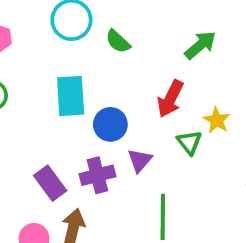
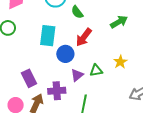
red arrow: (170, 99) -> (84, 37), moved
green triangle: (189, 142) -> (96, 70), moved, turned 48
purple cross: (97, 175) -> (57, 91), moved

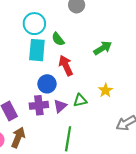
cyan rectangle: (48, 36) -> (37, 50), moved
red arrow: (84, 37) -> (66, 66), turned 120
purple cross: (57, 91) -> (39, 105), moved

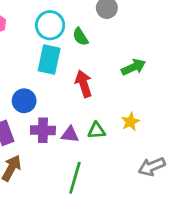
green semicircle: (58, 39) -> (80, 37), moved
blue circle: (47, 84) -> (24, 101), moved
purple triangle: (60, 106) -> (70, 135), turned 40

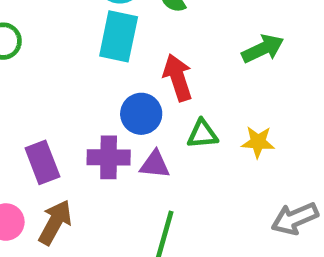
blue circle: (24, 101) -> (141, 114), moved
yellow star: (130, 122) -> (258, 142), turned 30
green triangle: (96, 130) -> (202, 134), moved

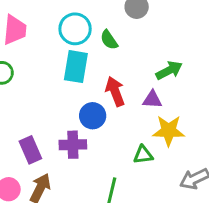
green triangle: (202, 134) -> (143, 155), moved
yellow star: (258, 142) -> (169, 131), size x1.5
purple triangle: (155, 164) -> (152, 100), moved

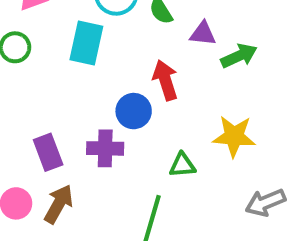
cyan rectangle: (76, 67) -> (86, 43), moved
purple triangle: (152, 100) -> (203, 34), moved
green triangle: (143, 155) -> (182, 165), moved

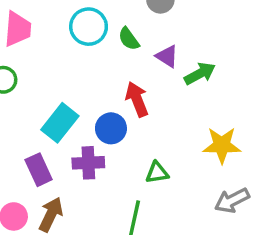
purple triangle: (203, 34) -> (167, 56), turned 30
cyan rectangle: (86, 43) -> (60, 123), moved, turned 30
yellow star: (234, 136) -> (222, 145), moved

